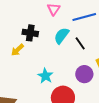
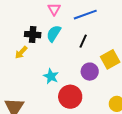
cyan semicircle: (62, 36) -> (54, 33), moved
black line: (80, 43) -> (83, 41), turned 64

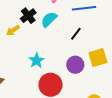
black cross: (33, 35) -> (28, 16), turned 35

